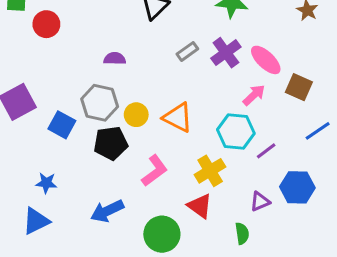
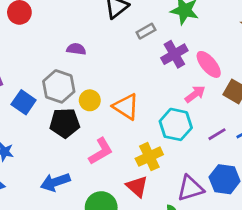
gray rectangle: (187, 51) -> (146, 31), moved
purple line: (266, 151) -> (217, 134), moved
purple triangle: (260, 202) -> (190, 188), size x1.5

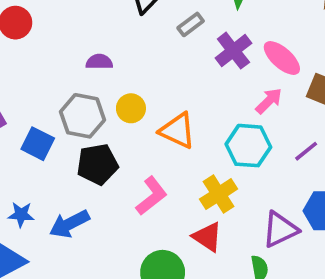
yellow circle: (90, 100) -> (131, 108), moved
blue arrow: (55, 182) -> (69, 224), moved

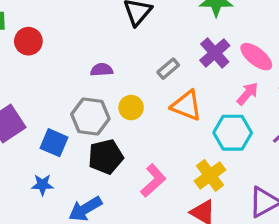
gray rectangle: (191, 24) -> (168, 69), moved
orange triangle: (178, 131) -> (186, 106), moved
blue star: (21, 215) -> (42, 185), moved

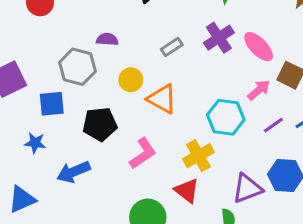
pink arrow: (248, 94) -> (259, 90), moved
orange triangle: (186, 106) -> (162, 99), moved
gray hexagon: (90, 117) -> (77, 67), moved
blue square: (54, 143) -> (52, 104), turned -36

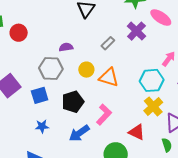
pink ellipse: (259, 47) -> (161, 18), moved
blue star: (35, 143) -> (42, 126), moved
yellow cross: (198, 156) -> (153, 106), moved
blue arrow: (73, 172) -> (79, 133), moved

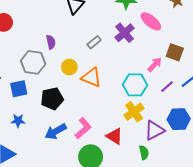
purple semicircle: (66, 47) -> (51, 42), turned 80
pink L-shape: (104, 115) -> (83, 128), moved

